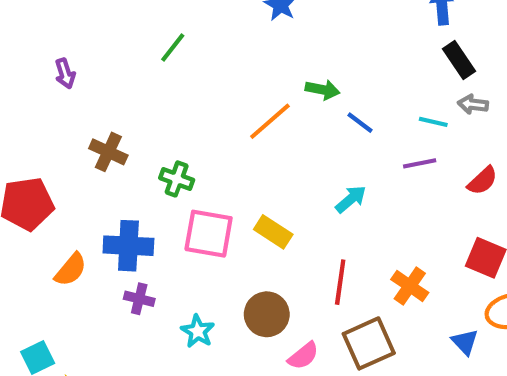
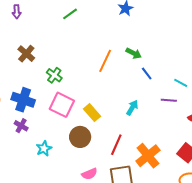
orange line: (270, 121) -> (105, 61), turned -40
cyan arrow: (351, 199) -> (132, 108), turned -35
orange cross: (410, 286) -> (148, 156), size x1.4
brown circle: (267, 314) -> (80, 137), moved

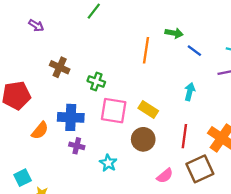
purple arrow: (17, 12) -> (36, 25), turned -40

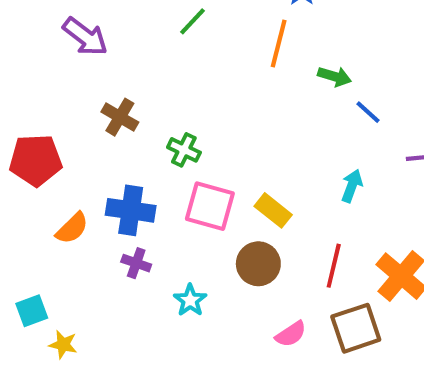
purple arrow: (36, 25) -> (85, 37), size x1.6
orange line: (146, 50) -> (279, 43), moved

